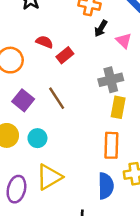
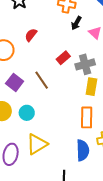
red semicircle: (44, 42) -> (31, 35), turned -72
red rectangle: (65, 55) -> (63, 58), moved

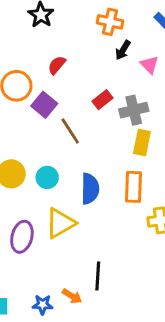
purple square: (15, 82) -> (44, 105), moved
blue semicircle: (83, 150) -> (90, 189), moved

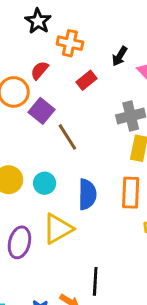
orange cross: (110, 22) -> (70, 43), moved
red semicircle: (57, 65) -> (39, 70), moved
red rectangle: (102, 100) -> (87, 80), moved

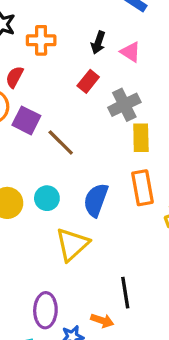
red rectangle: (87, 80) -> (88, 81), moved
blue semicircle: (87, 194) -> (96, 200), turned -148
purple ellipse: (19, 242) -> (45, 310), moved

